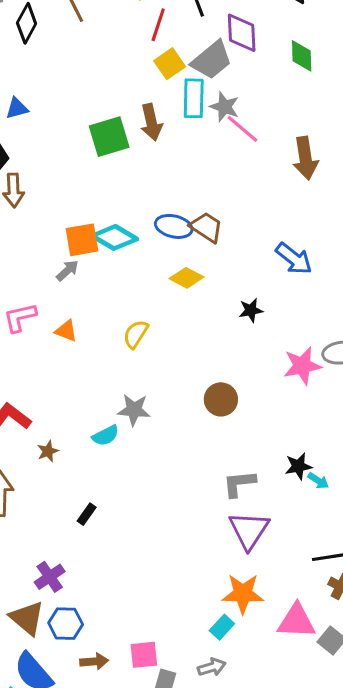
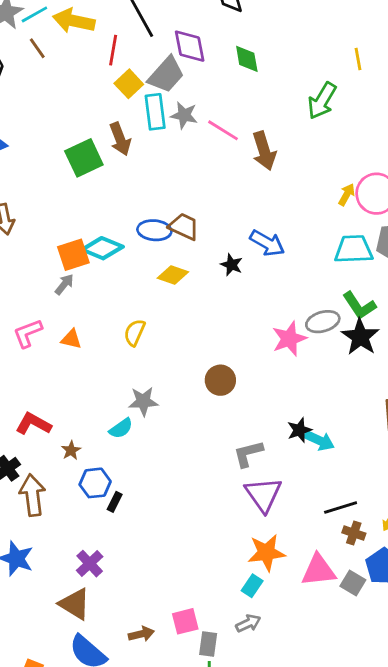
pink line: (243, 129) -> (223, 130), moved
black star: (251, 310) -> (231, 265), moved, turned -30
cyan arrow: (318, 481) -> (319, 440), size x1.5
blue hexagon: (66, 624) -> (95, 483), moved

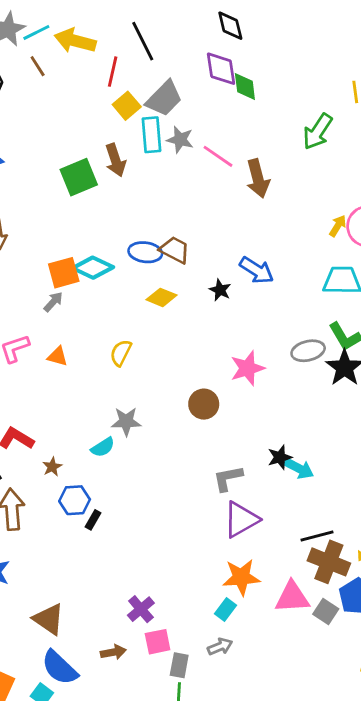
purple diamond: (190, 46) -> (221, 69), moved
pink star: (289, 339) -> (247, 368), moved
purple triangle: (263, 495) -> (241, 520), turned 33
brown cross: (354, 533) -> (329, 562), size x1.8
purple cross: (90, 564) -> (141, 609), moved

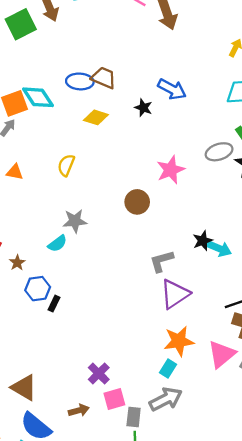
cyan diamond: (93, 268) -> (38, 97), turned 36
pink triangle: (292, 597) -> (222, 354), turned -32
gray arrow: (220, 647) -> (166, 399), size x1.6

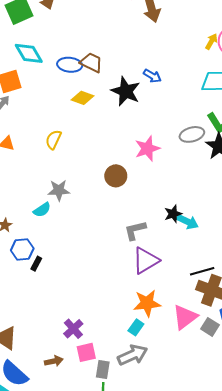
blue arrow: (172, 89) -> (152, 76), size x0.7
cyan diamond: (38, 97) -> (29, 53), moved
black star: (143, 108) -> (126, 91), size x1.8

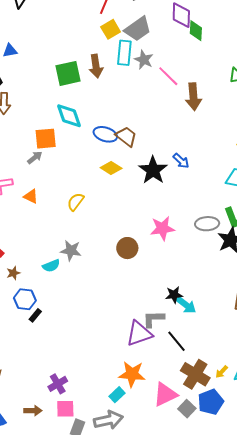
gray L-shape: (135, 230) -> (154, 319), moved
black line: (202, 271) -> (176, 341), moved, turned 55

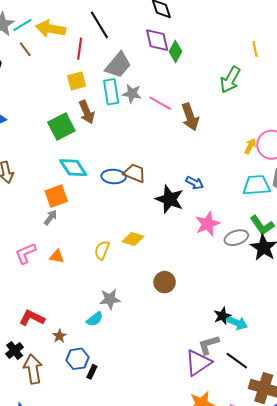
yellow square: (111, 29) -> (77, 81), moved, turned 30
green diamond: (196, 31) -> (175, 52), turned 40
yellow diamond: (111, 168) -> (133, 239), moved
pink star: (162, 228) -> (207, 224), moved

